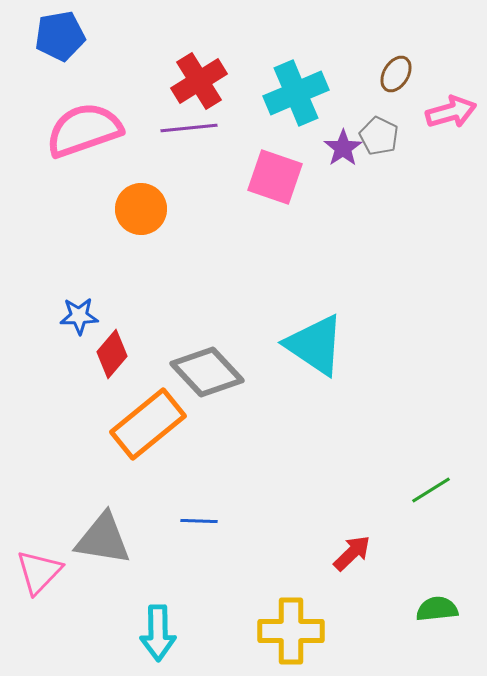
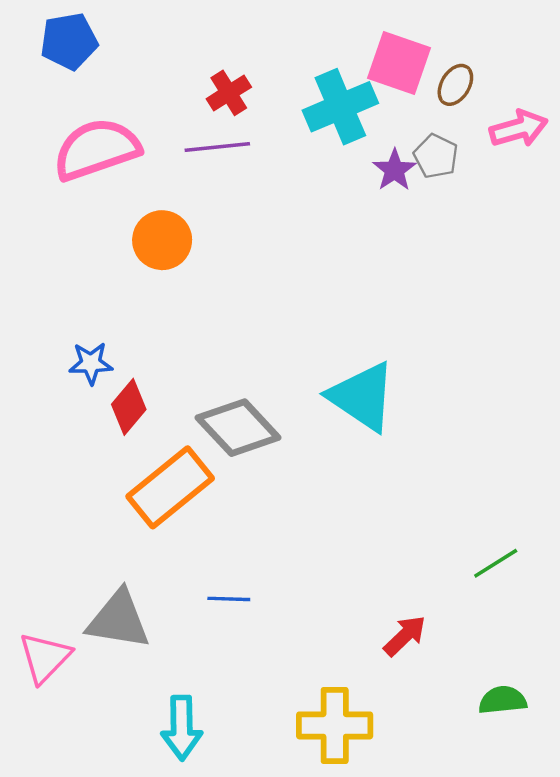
red cross: (199, 81) -> (229, 93), size x0.7
pink square: (275, 177) -> (399, 63), moved

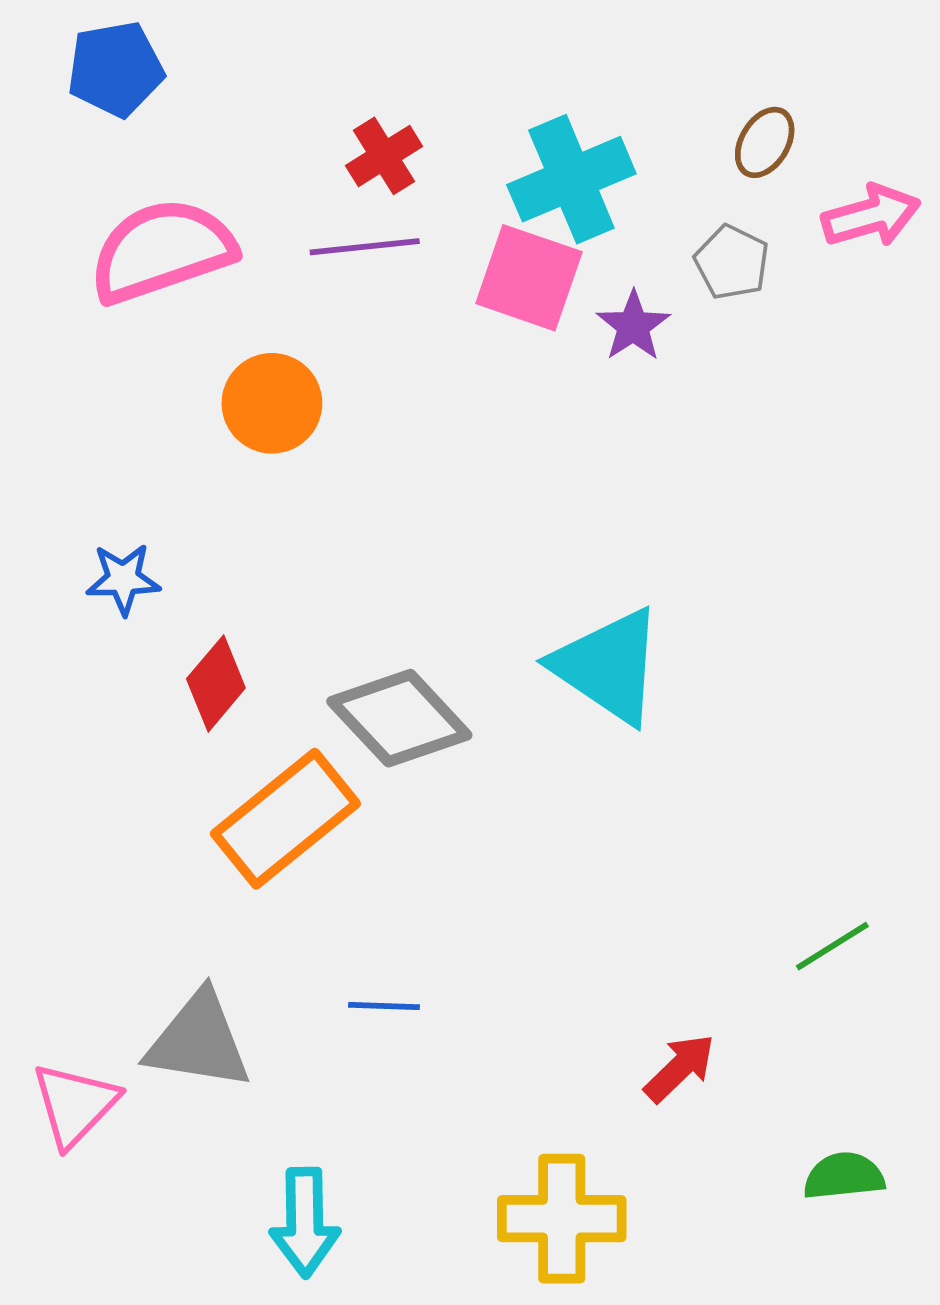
pink square: (399, 63) -> (529, 278), moved
purple star: (394, 170) -> (633, 326), moved
blue star: (91, 363) -> (123, 579), moved

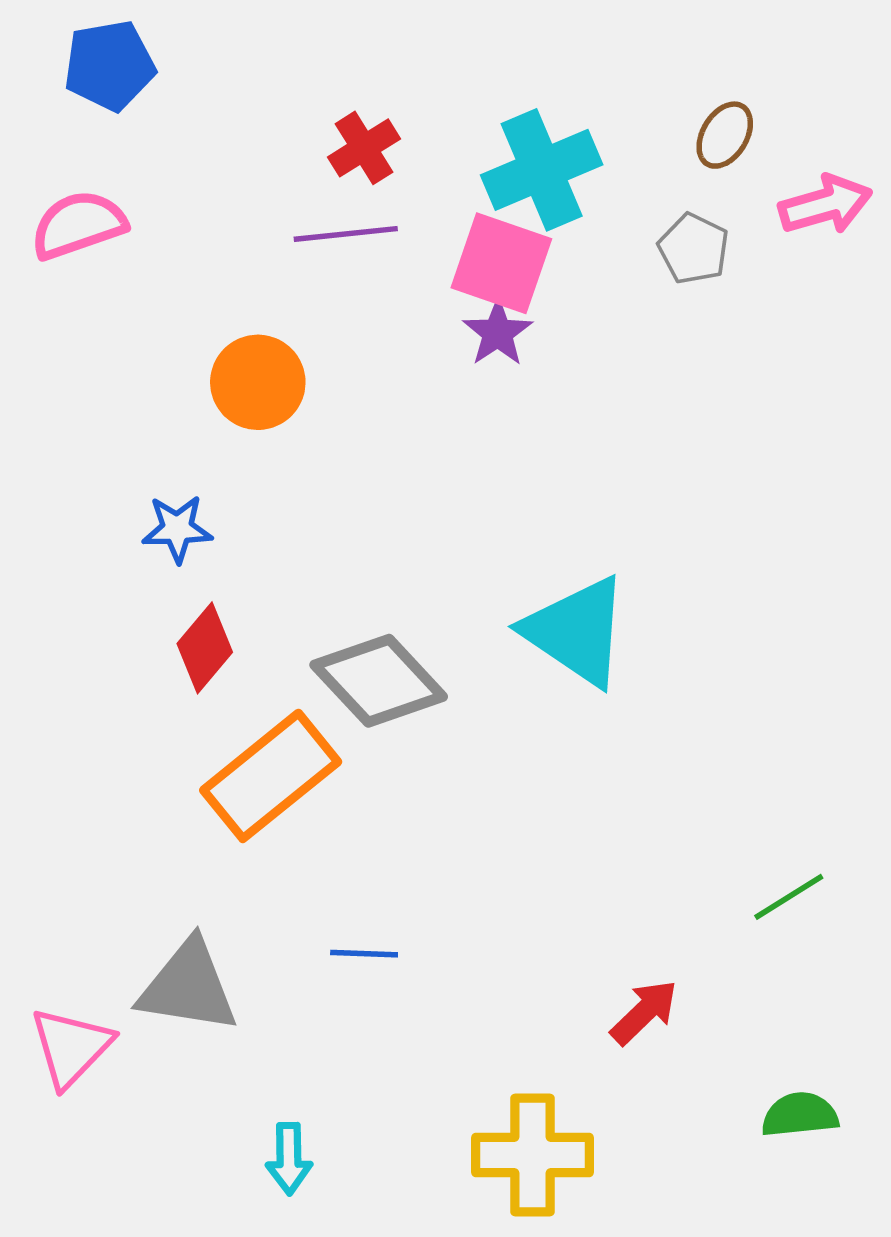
pink semicircle: (162, 251) -> (78, 225), moved, size x0.7
purple star: (633, 326) -> (498, 333), moved
blue star: (123, 579) -> (177, 529), moved
cyan arrow: (305, 1222) -> (289, 1159), size x0.7

